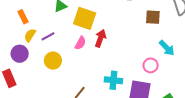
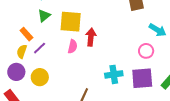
orange rectangle: (23, 17) -> (26, 34), moved
yellow circle: (53, 61) -> (40, 77), moved

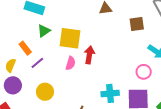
yellow semicircle: (22, 51) -> (10, 65), moved
yellow circle: (40, 77) -> (45, 92), moved

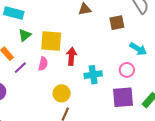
pink semicircle: (70, 63) -> (43, 64), moved
yellow circle: (45, 92) -> (62, 93), moved
cyan cross: (110, 93) -> (93, 75), moved

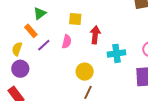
green triangle: (25, 35) -> (40, 13), moved
yellow square: (51, 41) -> (75, 19), size x0.6

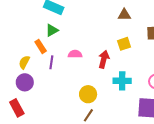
yellow square: (75, 19) -> (124, 44), moved, turned -32
pink semicircle: (67, 42) -> (75, 54), moved, turned -112
purple line: (44, 45) -> (51, 62), turned -48

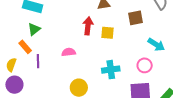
yellow square: (124, 44) -> (107, 33), turned 32
pink semicircle: (75, 54) -> (69, 52), moved
red arrow: (104, 59) -> (88, 26), moved

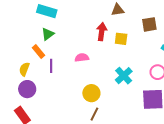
cyan cross: (111, 70) -> (124, 76), turned -36

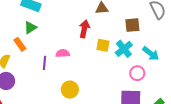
yellow square: (121, 39) -> (103, 45), moved
purple line: (51, 66) -> (44, 63), moved
cyan cross: (124, 76) -> (124, 49), moved

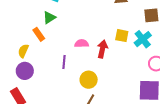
red arrow: (84, 29) -> (102, 49), moved
purple line: (44, 63) -> (64, 62), moved

